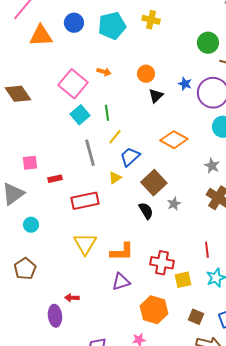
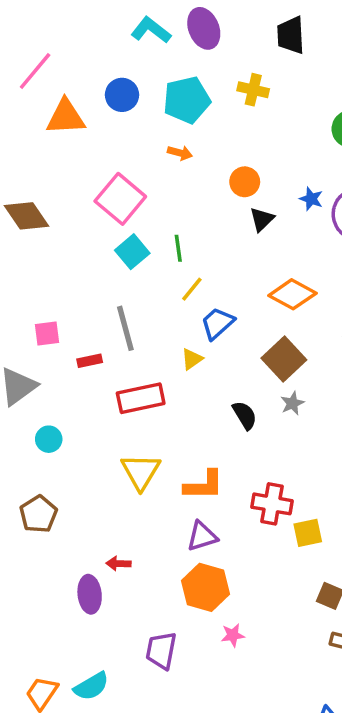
orange arrow: (104, 72) -> (180, 153), moved
gray line: (90, 153) -> (125, 328), moved
brown square: (154, 183) -> (284, 359), moved
orange hexagon: (154, 310) -> (205, 587), moved

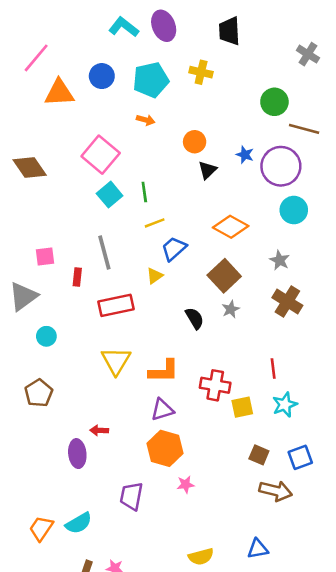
yellow line: (192, 289) -> (155, 223), turned 30
red rectangle: (90, 361) -> (77, 277), turned -72

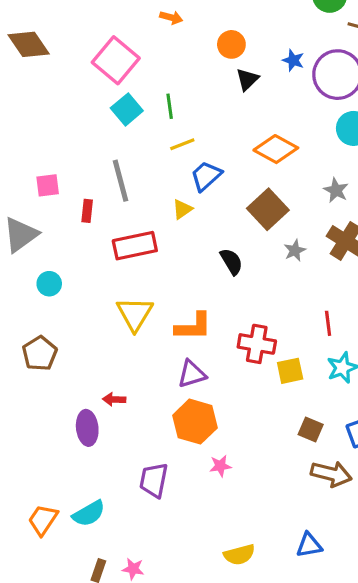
brown diamond: (30, 168) -> (29, 44), moved
gray star: (231, 309) -> (295, 250), moved

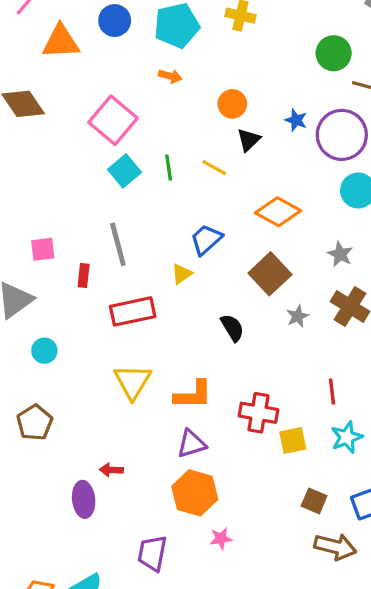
yellow line: (182, 144) -> (214, 168), moved, turned 50

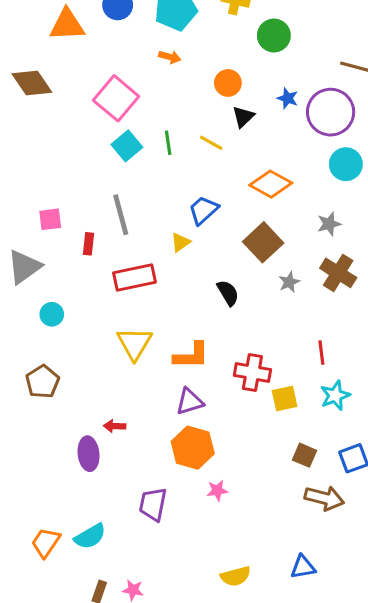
green circle: (334, 53) -> (274, 36), moved
gray star: (340, 254) -> (329, 224), turned 30

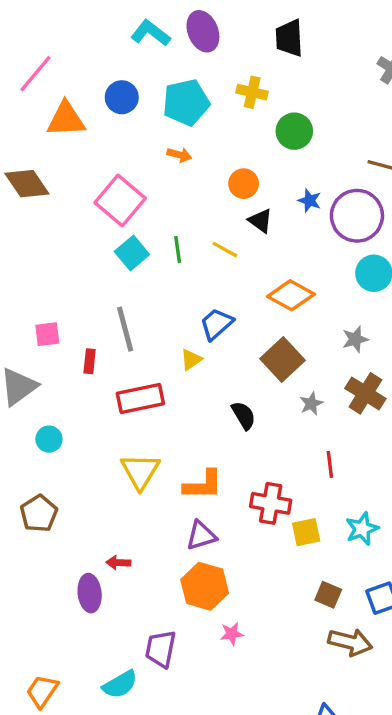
black triangle: (243, 117) -> (260, 221), turned -40
red line: (321, 353) -> (330, 464), moved
cyan semicircle: (90, 536) -> (120, 684), moved

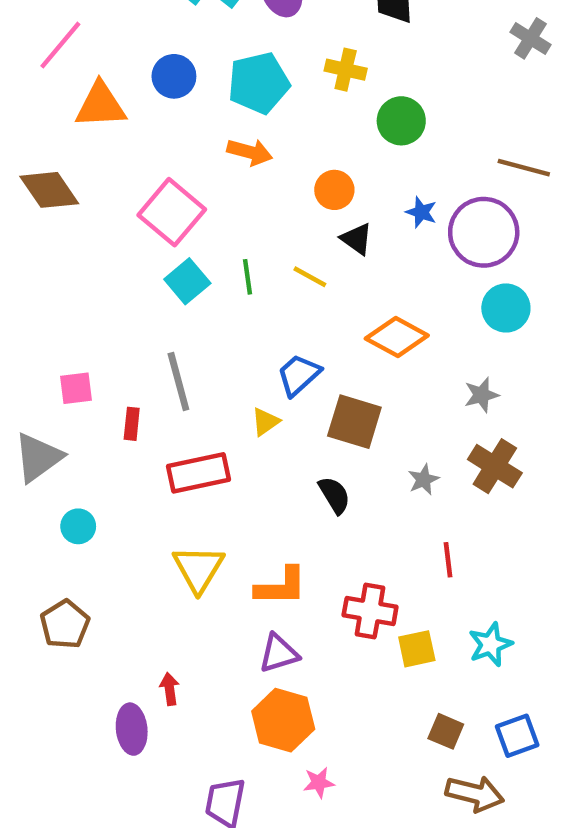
orange arrow: (179, 155) -> (250, 152), size x1.4
brown square: (282, 360) -> (354, 422), moved, turned -30
red arrow: (118, 563) -> (170, 689), turned 80

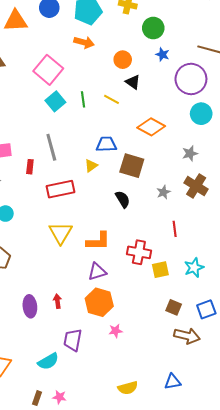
blue star: (421, 212) -> (162, 55), moved
blue trapezoid: (299, 375) -> (106, 144), turned 40
red arrow: (170, 689) -> (57, 301), moved

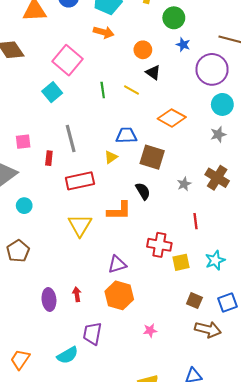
cyan square: (55, 101) -> (52, 92), moved
gray star: (190, 153) -> (218, 134), moved
orange L-shape: (98, 241) -> (119, 211), moved
pink star: (116, 331) -> (150, 330), moved

